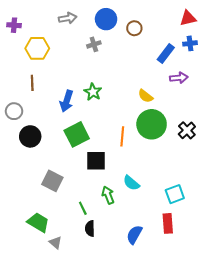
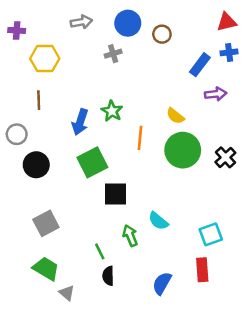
orange line: (122, 136) -> (140, 138), moved
gray square: (52, 181) -> (46, 223), moved, turned 35

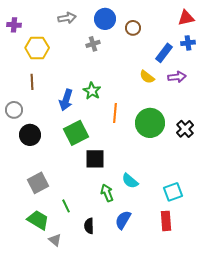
yellow semicircle: (175, 116) -> (147, 77), moved
green line: (100, 251) -> (66, 206), moved
blue semicircle: (162, 283) -> (123, 220), moved

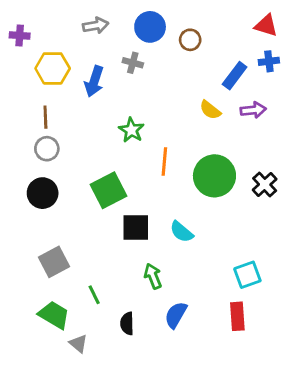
red triangle: (186, 18) -> (266, 25), turned 30
gray cross: (93, 44) -> (133, 63), turned 32
blue arrow: (66, 100) -> (94, 81), moved
gray circle: (14, 110) -> (47, 149), moved
cyan semicircle: (130, 181) -> (182, 232), moved

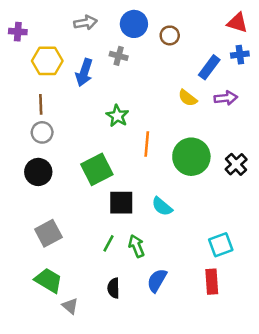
green line: (94, 295) -> (108, 243), moved, turned 54

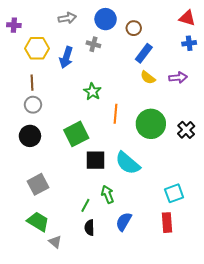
blue rectangle: (209, 67) -> (144, 53), moved
cyan semicircle: (162, 206) -> (128, 163), size x1.5
green line: (108, 243) -> (85, 205), moved

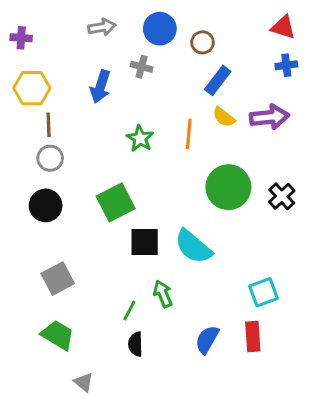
yellow hexagon: (37, 48) -> (32, 88), moved
purple arrow: (178, 77) -> (270, 117), size x1.4
orange line: (116, 114) -> (189, 134), moved
blue semicircle: (124, 222) -> (207, 340), moved
gray triangle: (55, 242) -> (84, 382), moved

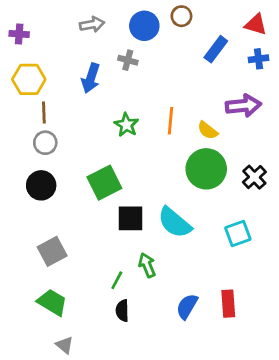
brown circle: (203, 42) -> (181, 16), moved
blue rectangle: (218, 80) -> (216, 49), moved
yellow semicircle: (224, 117) -> (208, 130), moved
cyan square: (263, 292) -> (238, 234), moved
gray triangle: (84, 382) -> (65, 345), moved

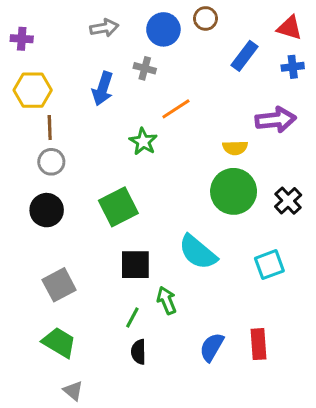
orange line: (170, 121) -> (176, 109), moved, turned 52
yellow semicircle: (208, 130) -> (235, 148), turned -40
black square: (131, 218) -> (135, 265), moved

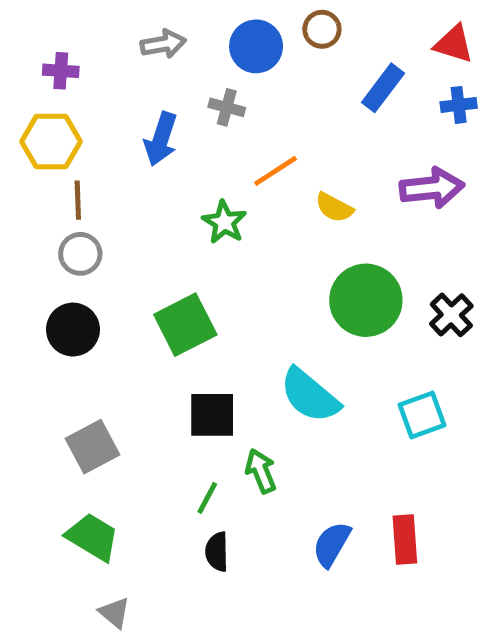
purple cross: (22, 39) -> (61, 71), moved
yellow semicircle: (235, 148) -> (334, 207), moved, turned 30

